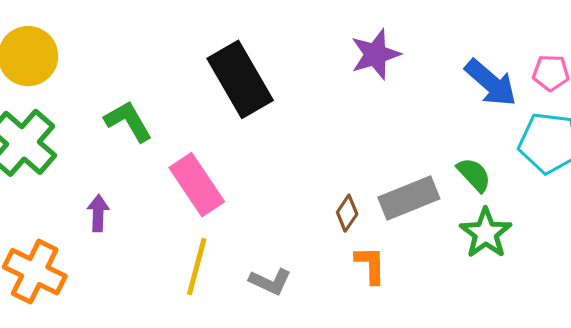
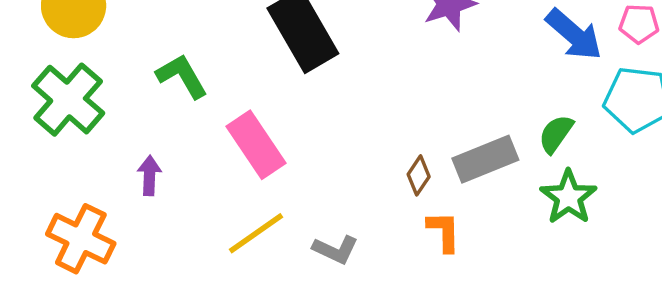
green semicircle: (474, 175) -> (556, 134), turned -102
yellow line: (197, 267) -> (256, 233), turned 40

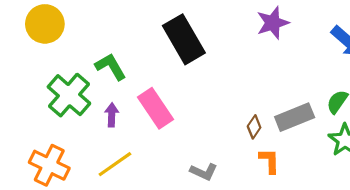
green cross: (68, 100) -> (69, 95), moved
purple arrow: (149, 175) -> (112, 115), moved
yellow line: (256, 233) -> (115, 164), moved

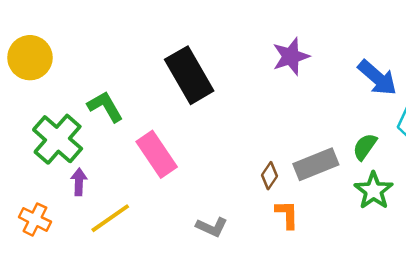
purple arrow: (112, 115) -> (79, 182), moved
orange cross: (49, 165) -> (35, 219), size x0.7

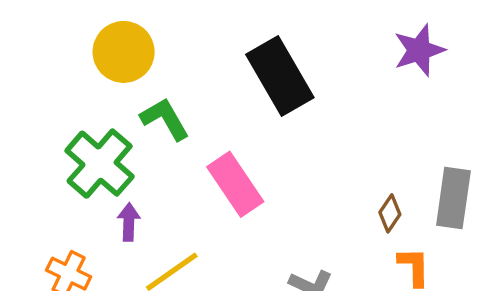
yellow circle: (30, 58) -> (124, 52), moved
gray rectangle: (316, 164) -> (453, 198), turned -60

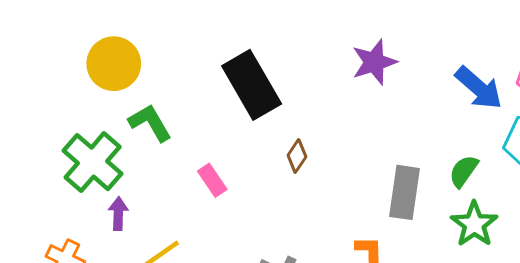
pink rectangle: (235, 184) -> (212, 180), size x0.6
brown diamond: (390, 213) -> (297, 156), moved

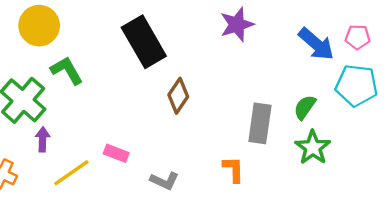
brown diamond: (297, 156) -> (178, 96), size x1.4
pink rectangle: (212, 180) -> (116, 153), moved, turned -35

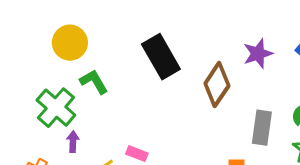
purple star: (237, 24) -> (258, 54), moved
brown diamond: (178, 96) -> (217, 85), moved, size x1.4

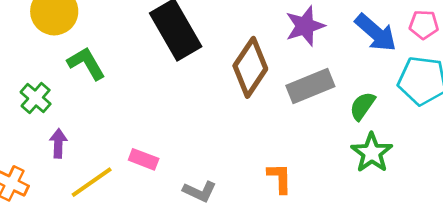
green cross: (56, 108) -> (36, 98), size x0.6
gray rectangle: (262, 128) -> (310, 86), moved, turned 60

